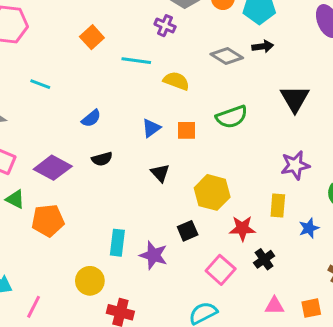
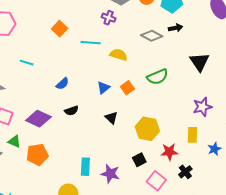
orange square: (187, 130) -> (127, 88), turned -32
black square: (188, 231) -> (139, 160), moved

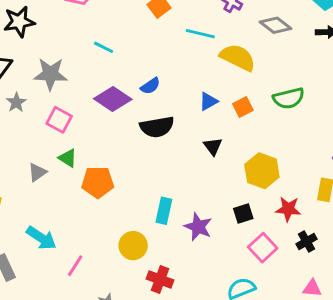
gray diamond: (152, 36) -> (275, 25), moved
yellow semicircle: (119, 55) -> (238, 57), size x1.4
black semicircle: (71, 111) -> (157, 127), size x1.6
purple diamond: (38, 119) -> (113, 99), moved

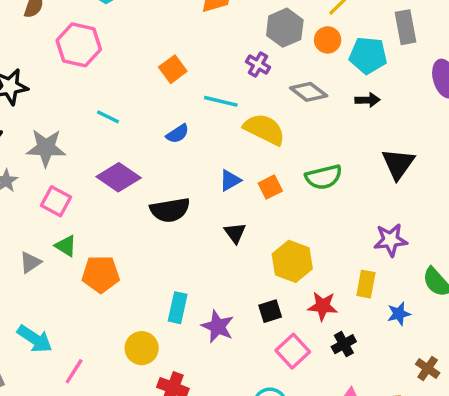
blue semicircle: (150, 86) -> (178, 134), moved

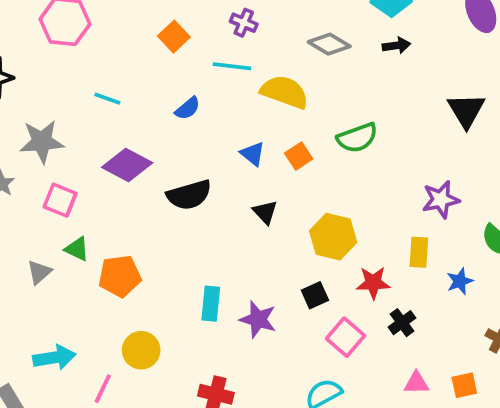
purple cross: (258, 64) -> (244, 23), moved
black triangle: (398, 164) -> (466, 110), moved
blue triangle: (230, 180) -> (253, 154), turned -45
cyan arrow: (35, 339) -> (54, 357), turned -36
yellow circle: (142, 348) -> (141, 350), moved

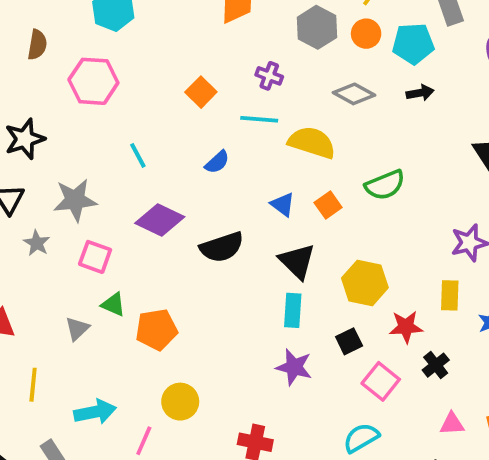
cyan line: (107, 99) -> (138, 155), turned 44
black triangle: (265, 212) -> (297, 261), size x1.5
cyan rectangle: (211, 304) -> (293, 310), moved

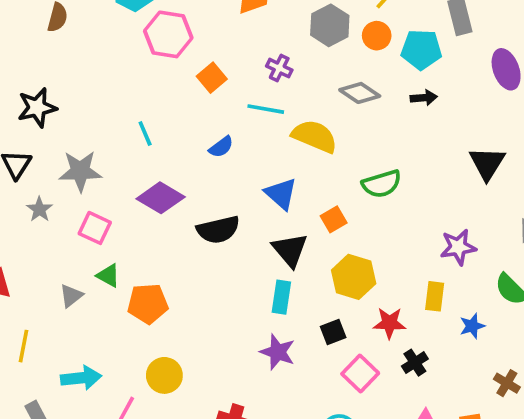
pink hexagon: (93, 81) -> (168, 34), moved
blue triangle: (283, 204) -> (281, 194), size x1.4
orange square: (328, 205) -> (334, 219), moved

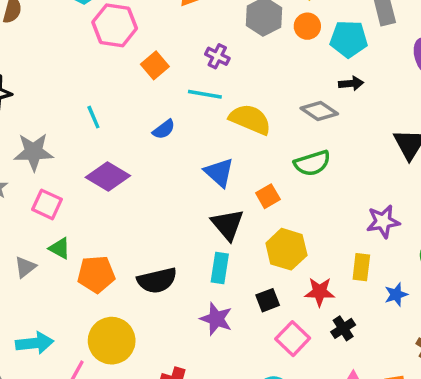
gray diamond: (360, 93) -> (319, 111), moved
black semicircle: (218, 230) -> (157, 280), moved
yellow circle: (164, 375) -> (112, 341), size x1.4

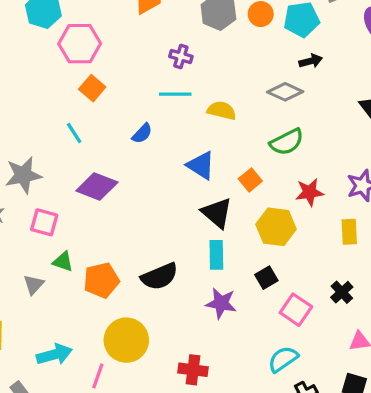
orange square: (155, 65) -> (92, 88), moved
yellow semicircle: (250, 119) -> (222, 111), size x0.7
red star: (320, 292) -> (309, 192), moved

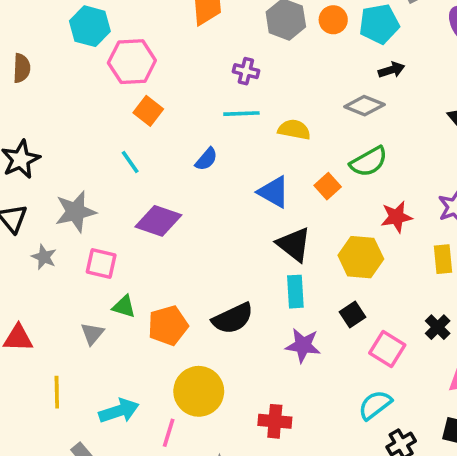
orange square: (250, 180) -> (328, 186), moved

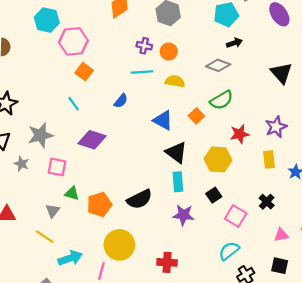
orange circle: (333, 20) -> (169, 52), moved
yellow line: (57, 392) -> (45, 237), moved, turned -54

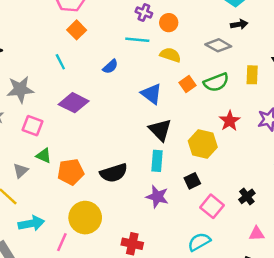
orange square: (196, 116) -> (188, 84), moved
red star: (240, 134) -> (230, 121), turned -30
yellow rectangle: (269, 160) -> (252, 75), moved

